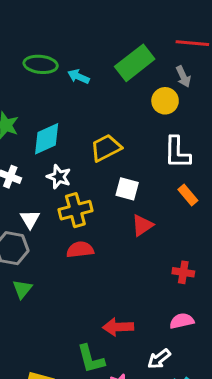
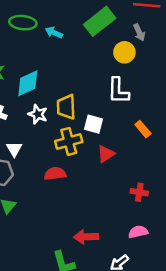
yellow trapezoid: (106, 148) -> (66, 107), moved, turned -65
white L-shape: (177, 152) -> (118, 91), moved
yellow cross: (75, 210) -> (69, 141), moved

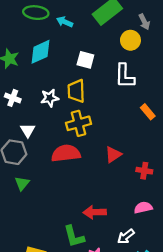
cyan diamond: (28, 83) -> (40, 52), moved
white star: (38, 114) -> (50, 98), turned -30
white square: (93, 124) -> (85, 60), moved
red triangle: (106, 154) -> (113, 154), moved
red semicircle: (55, 174) -> (66, 153), size x1.4

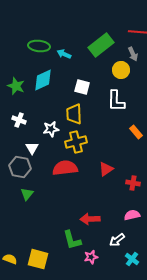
white star: (50, 98) -> (51, 129), moved

